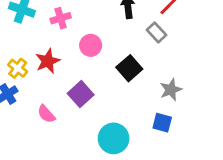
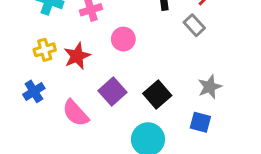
yellow cross: (18, 68) -> (45, 50), moved, turned 36
black square: (129, 68) -> (157, 95), moved
pink semicircle: (46, 114) -> (76, 113), size x1.4

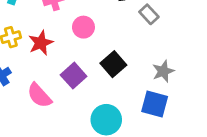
black square: (157, 95) -> (113, 64), moved
blue square: (200, 122) -> (155, 104), size x1.4

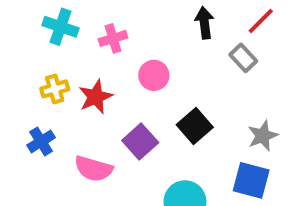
pink semicircle: (39, 95) -> (94, 169), turned -32

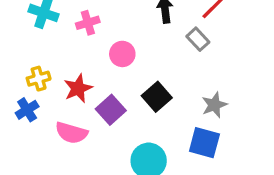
yellow cross: (55, 89) -> (39, 79), moved
red star: (95, 97) -> (78, 88), moved

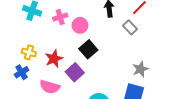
pink circle: (122, 54) -> (80, 25), moved
yellow cross: (39, 79) -> (29, 52), turned 32
black square: (157, 97) -> (88, 49), moved

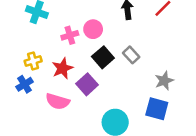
pink cross: (60, 17) -> (70, 35), moved
gray rectangle: (130, 27) -> (131, 55), moved
yellow cross: (29, 52) -> (33, 61), turned -32

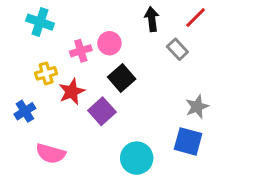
gray rectangle: (131, 55) -> (177, 49), moved
yellow cross: (33, 61) -> (46, 73), moved
pink semicircle: (58, 101) -> (51, 154), moved

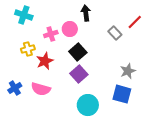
red line: (196, 18) -> (135, 22), moved
black arrow: (152, 19) -> (86, 13), moved
blue cross: (25, 111) -> (15, 88), moved
purple square: (102, 111) -> (79, 74), moved
pink semicircle: (51, 154) -> (41, 89), moved

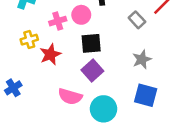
black square: (78, 52) -> (91, 43), turned 36
gray star: (128, 71) -> (142, 59), moved
pink semicircle: (41, 89) -> (70, 96), moved

